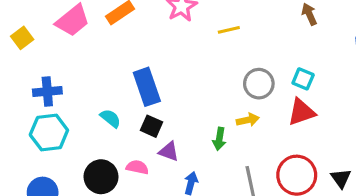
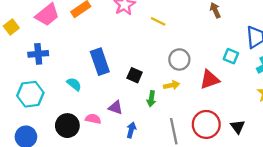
yellow line: (229, 30) -> (158, 21), turned 40
cyan square: (303, 79) -> (231, 56), moved
blue cross: (47, 91) -> (38, 54), moved
black square: (152, 126) -> (135, 75), moved

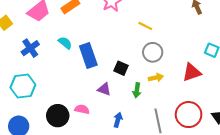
yellow line: (158, 21) -> (145, 26), moved
blue cross: (38, 54) -> (30, 48), turned -30
gray circle: (179, 59) -> (153, 52), moved
cyan semicircle: (74, 84) -> (65, 43), moved
purple triangle: (116, 108) -> (104, 89), moved

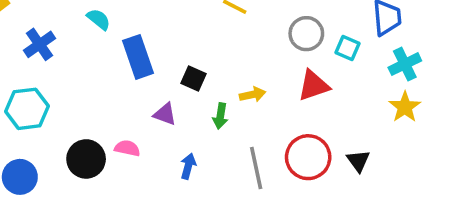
cyan semicircle: (65, 43) -> (99, 19), moved
gray circle: (153, 52) -> (306, 34), moved

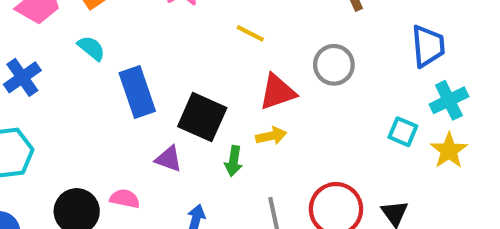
cyan square: (348, 48) -> (403, 132), moved
black square: (194, 78) -> (202, 117), size x1.6
red triangle: (313, 86) -> (277, 92), moved

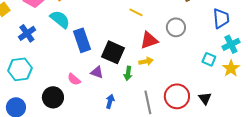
cyan semicircle: (91, 48) -> (60, 19), size x1.5
pink semicircle: (125, 199) -> (74, 79), moved, turned -152

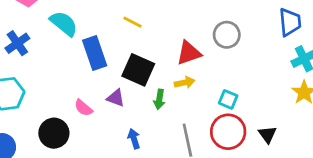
yellow line: (136, 12) -> (133, 22), moved
cyan square: (209, 59) -> (228, 99), moved
blue arrow: (110, 101) -> (134, 139), turned -32

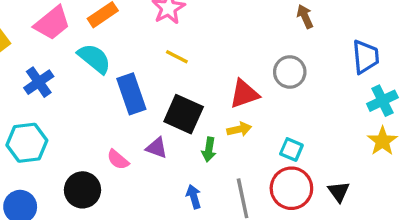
blue arrow: (134, 139) -> (194, 197), moved

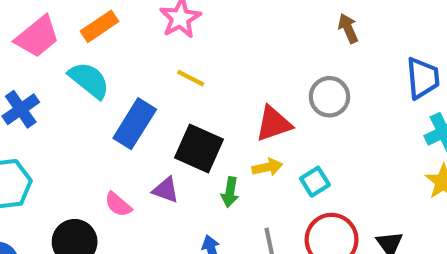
blue rectangle: (131, 94) -> (135, 124), turned 51
cyan square: (291, 149) -> (315, 182), moved, turned 35

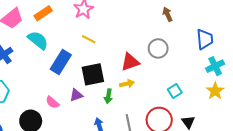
black square: (199, 149) -> (93, 74), turned -35
cyan square: (315, 182) -> (175, 91), moved
purple triangle: (166, 190) -> (76, 95), turned -40

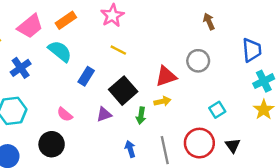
blue rectangle: (61, 62) -> (86, 76), size x0.7
black square: (93, 74) -> (123, 91), turned -30
pink semicircle: (52, 102) -> (65, 114), moved

